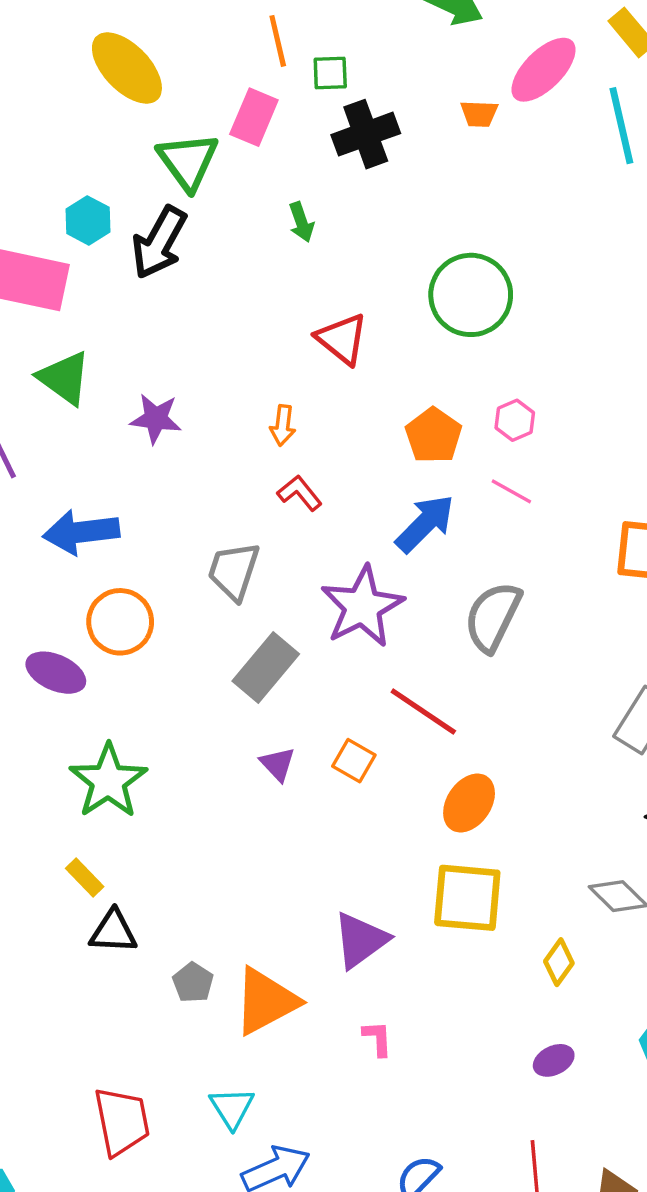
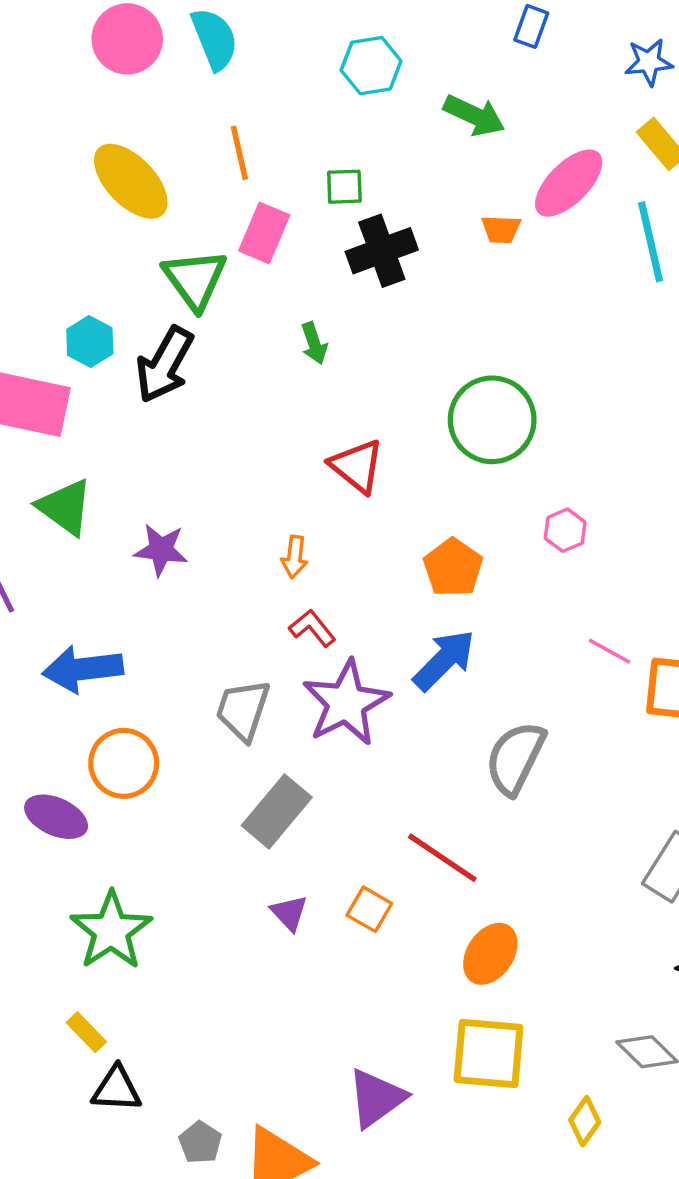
orange line: (278, 41) -> (239, 153), moved
pink hexagon: (515, 420) -> (565, 530), moved
pink line: (511, 491) -> (610, 651), moved
purple star: (362, 607) -> (346, 703), moved

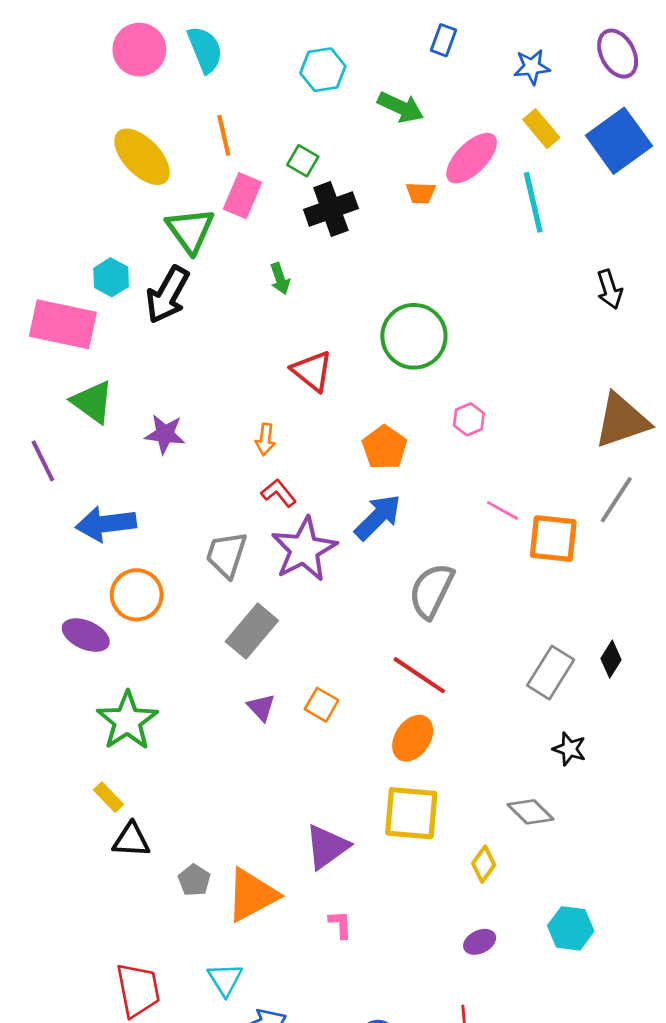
green square: (344, 187) -> (303, 161), turned 32
red line: (442, 858) -> (419, 675), moved

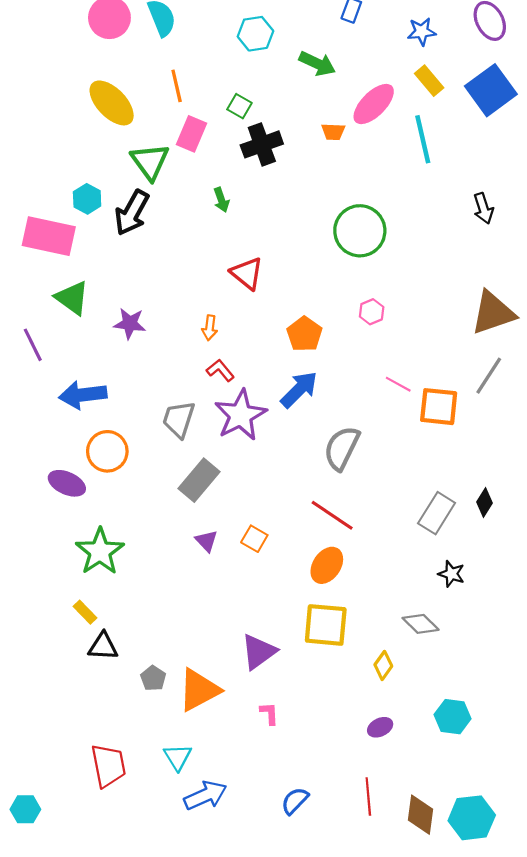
green circle: (414, 336) -> (360, 231), moved

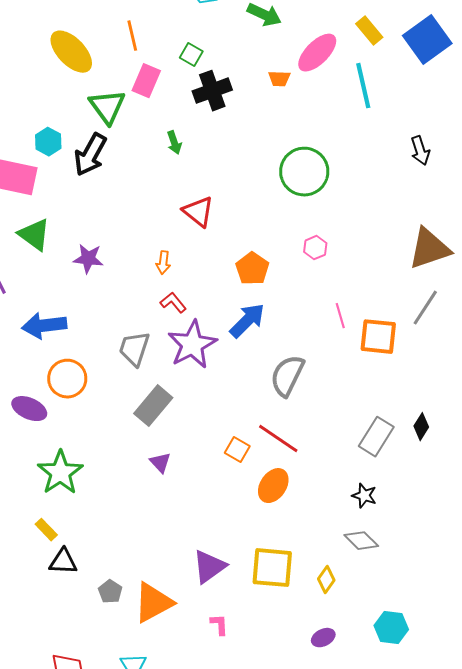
pink line: (398, 384) -> (340, 316), turned 45
orange square: (254, 539) -> (237, 450), moved
black star: (451, 574) -> (364, 496), moved
yellow square: (326, 625) -> (272, 568), moved

